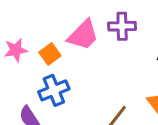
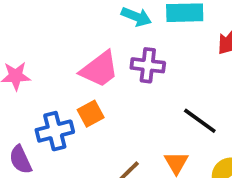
orange square: (50, 54) -> (91, 114), moved

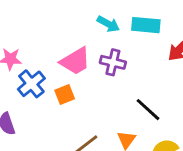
blue cross: (55, 131) -> (31, 84), moved, turned -32

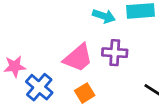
orange square: (65, 94) -> (85, 93), moved

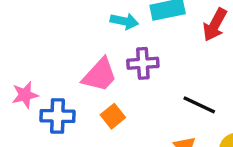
blue cross: (39, 87) -> (58, 116), turned -32

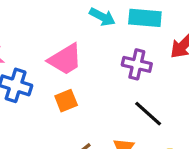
purple cross: (143, 63) -> (137, 64), moved

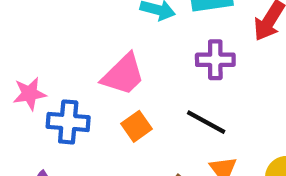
black line: (148, 114) -> (206, 122), moved

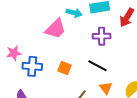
pink trapezoid: (123, 75) -> (56, 29), moved
orange square: (136, 126) -> (65, 68), turned -32

